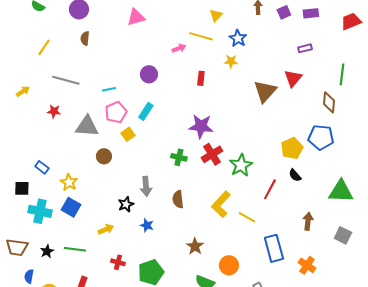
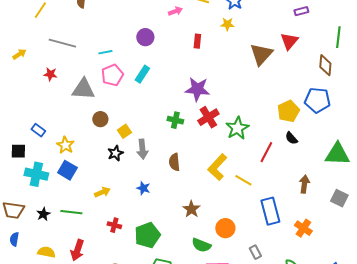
yellow square: (128, 134) -> (124, 131), moved
black star: (126, 204) -> (115, 153), moved
blue semicircle: (29, 276) -> (14, 239), moved

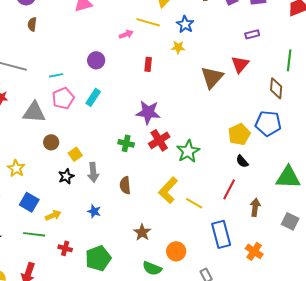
red line: (266, 152) -> (229, 189), moved
blue square: (67, 170) -> (29, 202), moved
green line: (71, 212) -> (34, 234), moved

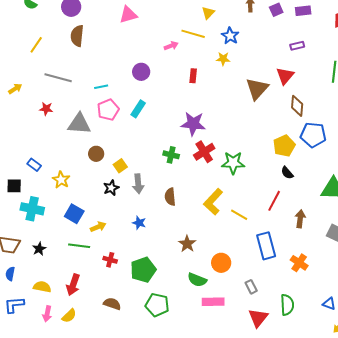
brown semicircle: (32, 24) -> (77, 36), size x1.5
brown diamond: (276, 88) -> (297, 106), moved
green star: (188, 151) -> (233, 163), turned 30

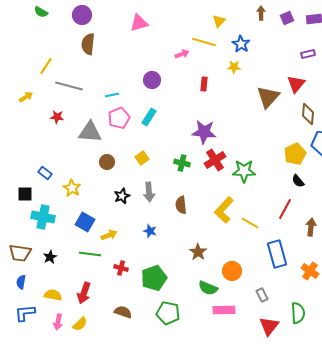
yellow line: (36, 45) -> (46, 66), moved
yellow square: (120, 166) -> (142, 158), moved

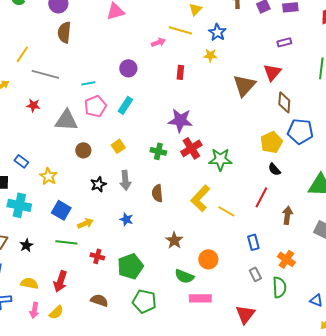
blue rectangle: (277, 254) -> (253, 242), size x0.6
gray rectangle: (262, 295) -> (255, 274), moved
green semicircle: (298, 313) -> (279, 287), moved

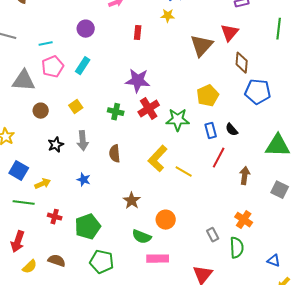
yellow pentagon: (271, 142) -> (208, 96), moved
blue rectangle: (253, 242) -> (211, 131), moved
yellow semicircle: (56, 312) -> (30, 267), moved

